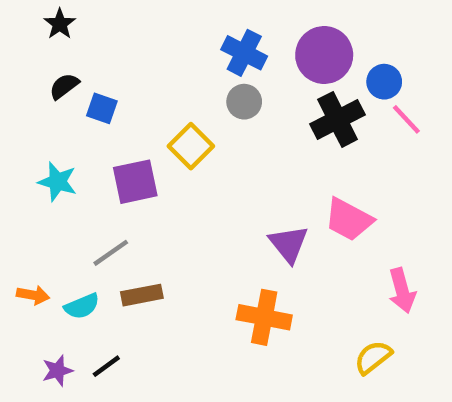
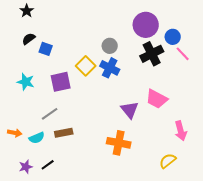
blue cross: (244, 53) -> (110, 68), moved

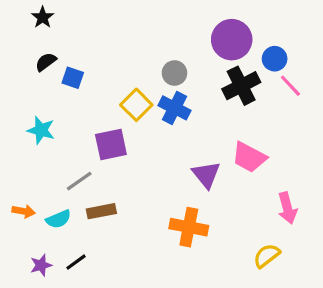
purple square: (61, 82) -> (111, 144), moved

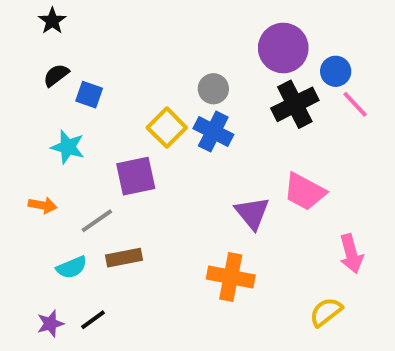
cyan star: (41, 130) -> (68, 147), moved
orange arrow: (24, 211) -> (43, 205), moved

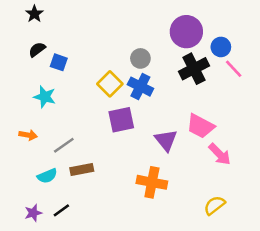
purple square: (136, 176) -> (121, 120), moved
pink arrow: (351, 254) -> (220, 154), moved, turned -30

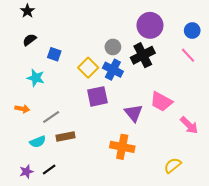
blue circle: (221, 47) -> (192, 31), moved
blue square: (59, 62) -> (54, 54), moved
black cross: (194, 69) -> (143, 55), moved
pink arrow: (220, 154) -> (189, 125), moved

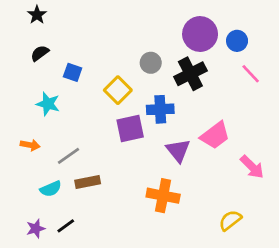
blue circle: (192, 31) -> (237, 41), moved
blue cross: (113, 70) -> (160, 109), moved, turned -30
pink trapezoid: (161, 102) -> (215, 135), turned -65

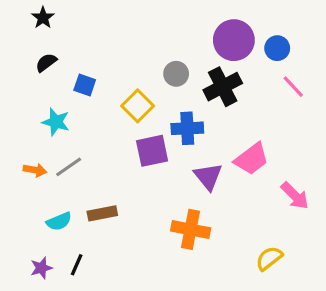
gray line: (68, 156) -> (69, 167), moved
black line: (66, 226) -> (77, 265), turned -30

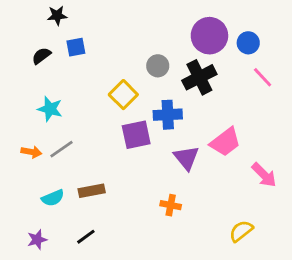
black star: (43, 18) -> (57, 16), moved, turned 30
blue square: (85, 85) -> (76, 47), moved, turned -30
orange cross: (191, 229) -> (171, 205), size x0.6
black line: (77, 265) -> (86, 237), moved, turned 30

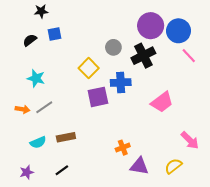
blue circle: (248, 43) -> (178, 31), size x1.5
purple triangle: (186, 158) -> (139, 166), moved, turned -42
pink arrow: (264, 175) -> (190, 140), moved
orange cross: (171, 205) -> (123, 148), turned -32

